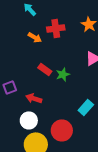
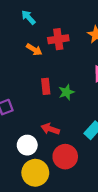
red rectangle: (45, 69) -> (46, 86), turned 48
red arrow: (34, 98) -> (50, 129), moved

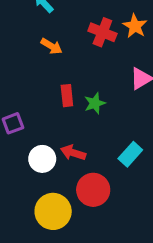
red cross: (58, 39) -> (102, 32), moved, turned 30
white circle: (27, 145) -> (42, 159), moved

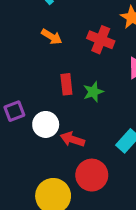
red cross: (102, 32) -> (101, 40), moved
white circle: (42, 159) -> (46, 124), moved

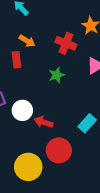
red rectangle: (66, 84) -> (16, 60), moved
green star: (93, 92) -> (56, 75), moved

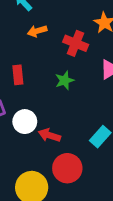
orange arrow: (27, 41) -> (37, 31), moved, turned 133
red rectangle: (16, 60) -> (18, 75), moved

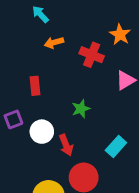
green star: (65, 80) -> (81, 109), moved
red arrow: (49, 135) -> (66, 145), turned -130

